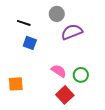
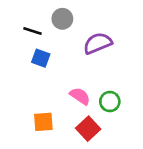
gray circle: (57, 14) -> (62, 19), moved
orange square: (16, 84) -> (43, 122), moved

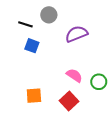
pink semicircle: (80, 96) -> (74, 75), moved
green circle: (110, 102) -> (99, 82), moved

